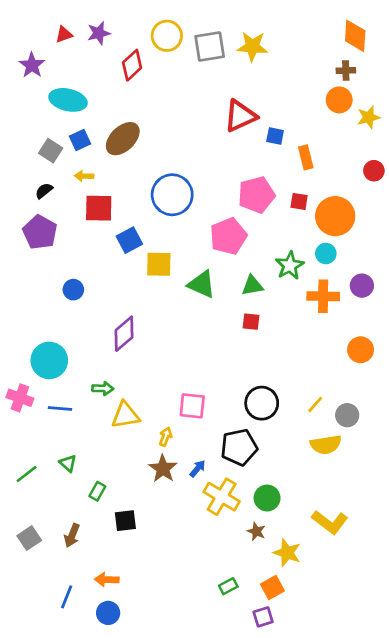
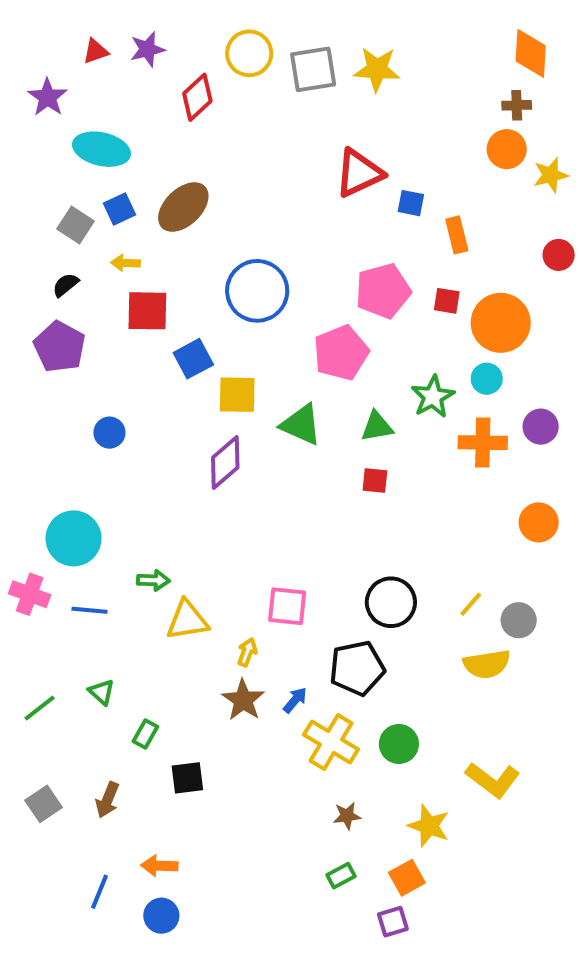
purple diamond: (124, 334) -> (225, 463), moved
brown star: (256, 531) -> (347, 816), moved, turned -30

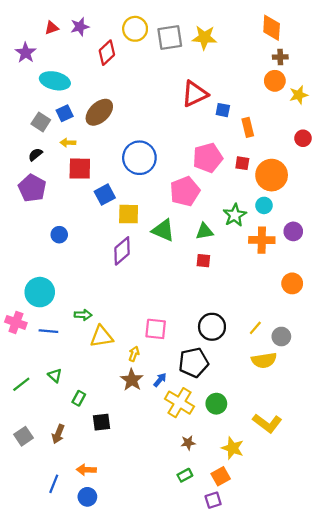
orange diamond: (531, 53) -> (272, 28), moved

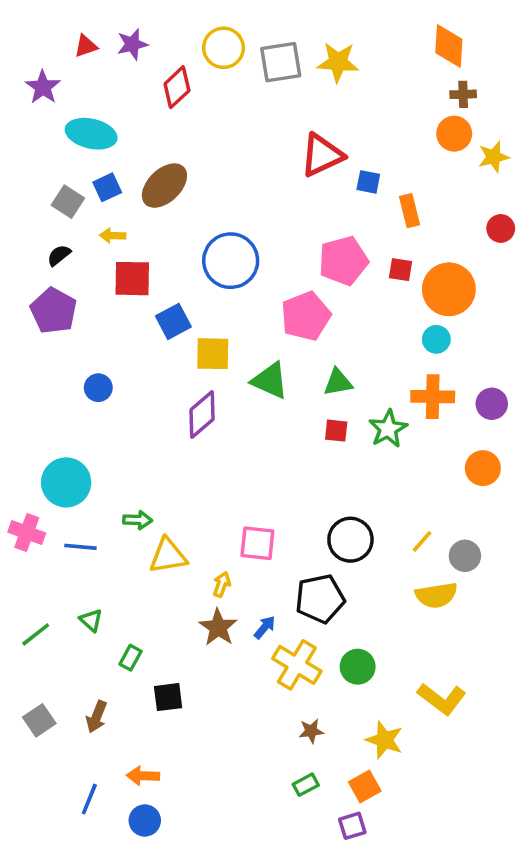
green star: (235, 215) -> (388, 429), moved
purple circle: (293, 231) -> (492, 404), moved

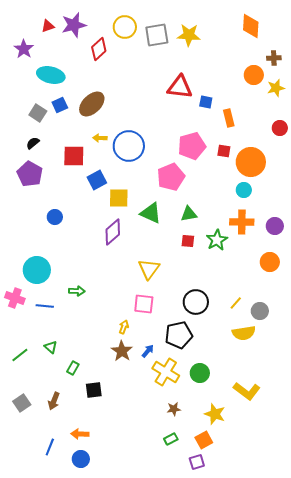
purple star: (132, 44) -> (74, 25), size x1.4
brown cross: (463, 94) -> (274, 58), moved
red triangle: (322, 155) -> (180, 87), turned 32
yellow arrow: (113, 236) -> (100, 138), moved
yellow triangle: (168, 556) -> (149, 269), moved, turned -45

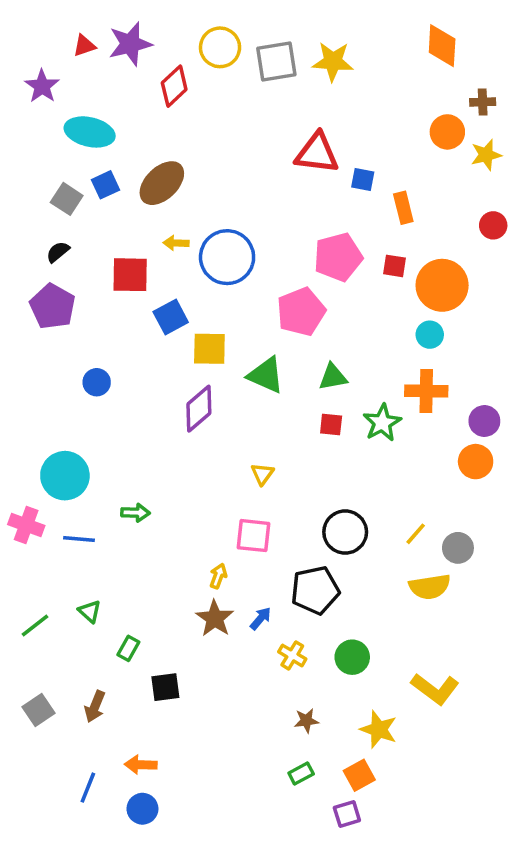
purple circle: (275, 226) -> (484, 421), moved
yellow triangle: (149, 269) -> (262, 474), size x0.6
yellow cross: (166, 372) -> (292, 655), size x0.6

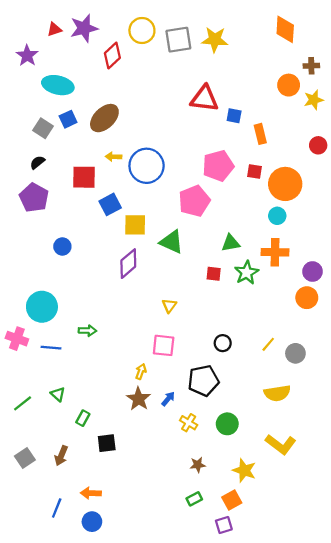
green triangle: (333, 377) -> (231, 243), moved
black circle: (345, 532) -> (223, 343), size x0.6
yellow semicircle: (430, 587) -> (277, 393), moved

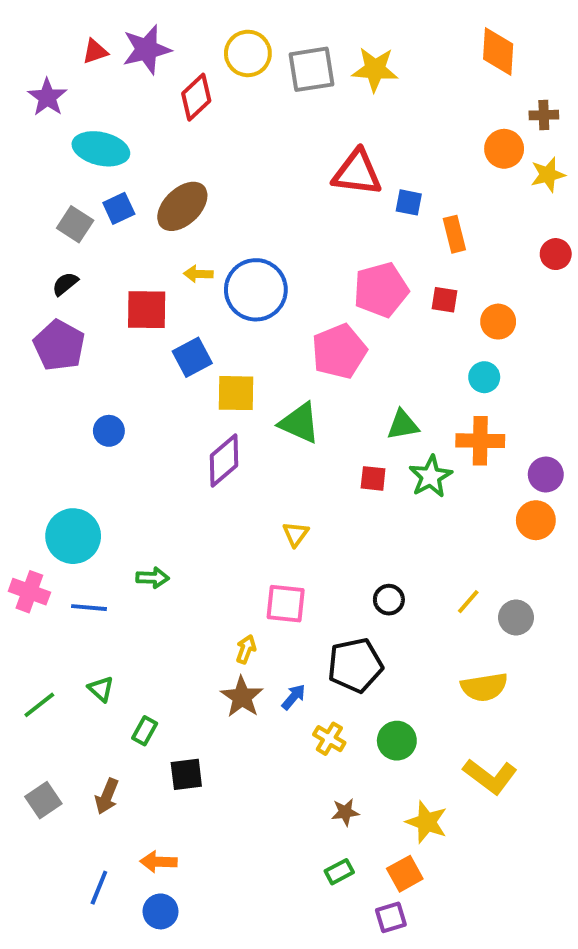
orange circle: (285, 184) -> (498, 322), size x0.6

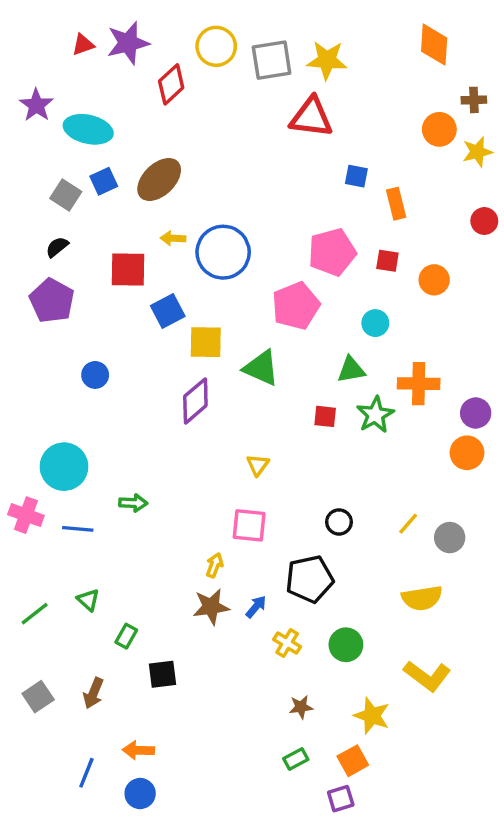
purple star: (47, 97) -> (36, 105), moved
red triangle: (357, 173) -> (311, 117), moved
cyan circle: (484, 377) -> (375, 323), moved
brown star: (242, 697) -> (211, 607), turned 30

